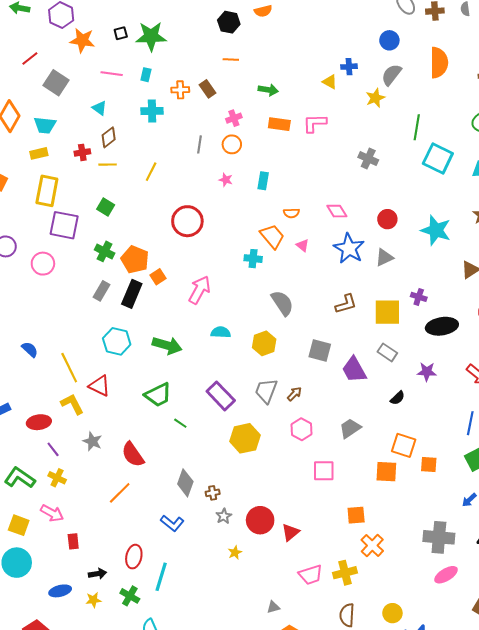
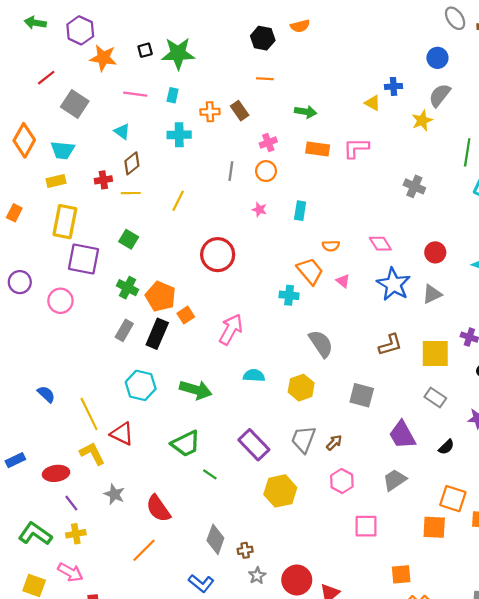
purple trapezoid: (354, 370) -> (402, 435), moved
yellow cross: (57, 478) -> (76, 534), turned -36

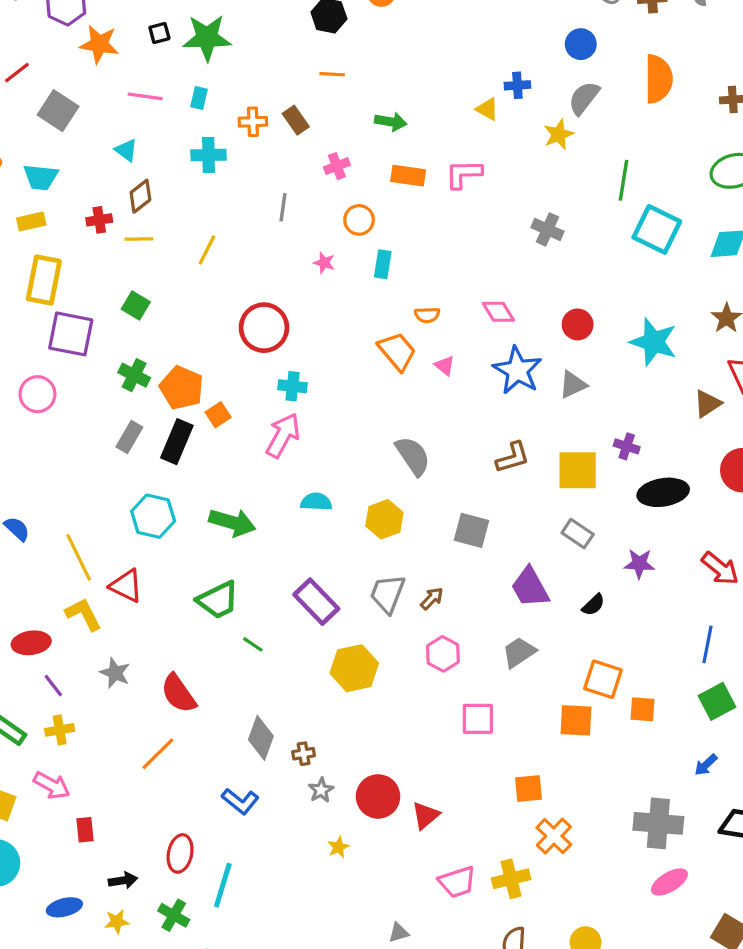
orange circle: (266, 171) -> (359, 220), moved
cyan cross: (289, 295) -> (292, 386), moved

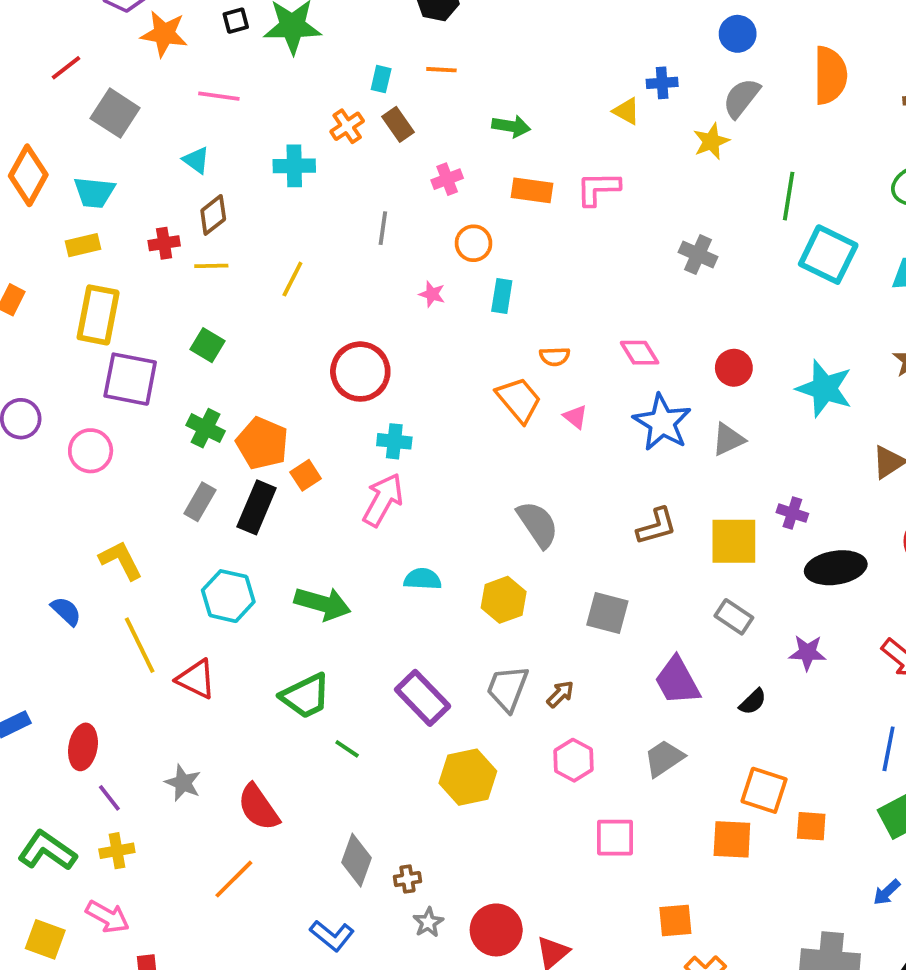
cyan rectangle: (199, 98) -> (381, 79), moved
orange cross: (253, 122) -> (347, 126), turned -32
yellow L-shape: (83, 614) -> (121, 560), moved
red ellipse: (31, 643) -> (83, 747), turned -72

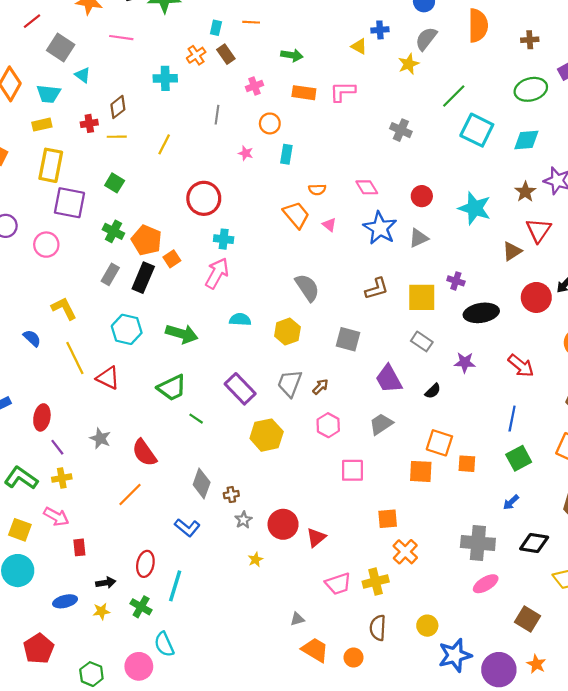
cyan triangle: (196, 160) -> (83, 75), moved
green line: (789, 196) -> (454, 96), turned 36

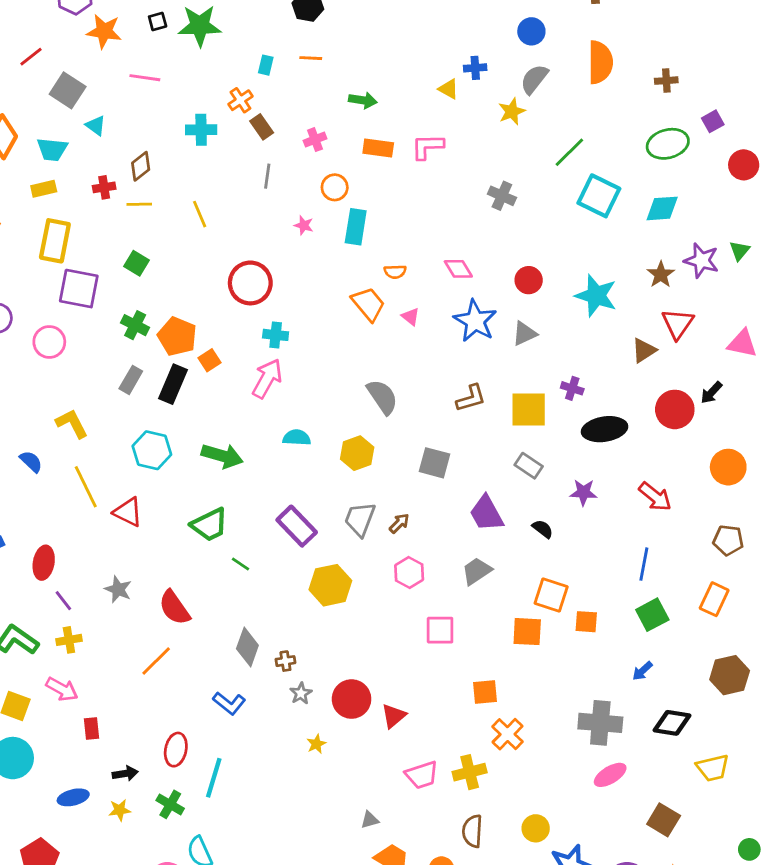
brown rectangle: (226, 54) -> (262, 127), moved
yellow line: (164, 144) -> (200, 214), turned -50
cyan rectangle: (286, 154) -> (356, 227), size x1.4
black semicircle: (433, 391) -> (543, 529), turned -98

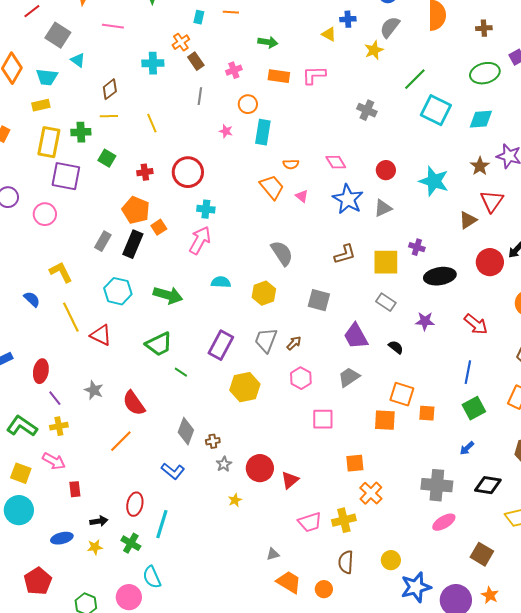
red cross: (104, 187) -> (145, 172), moved
green cross: (135, 325) -> (81, 132), moved, turned -30
purple rectangle: (297, 526) -> (221, 345), turned 72

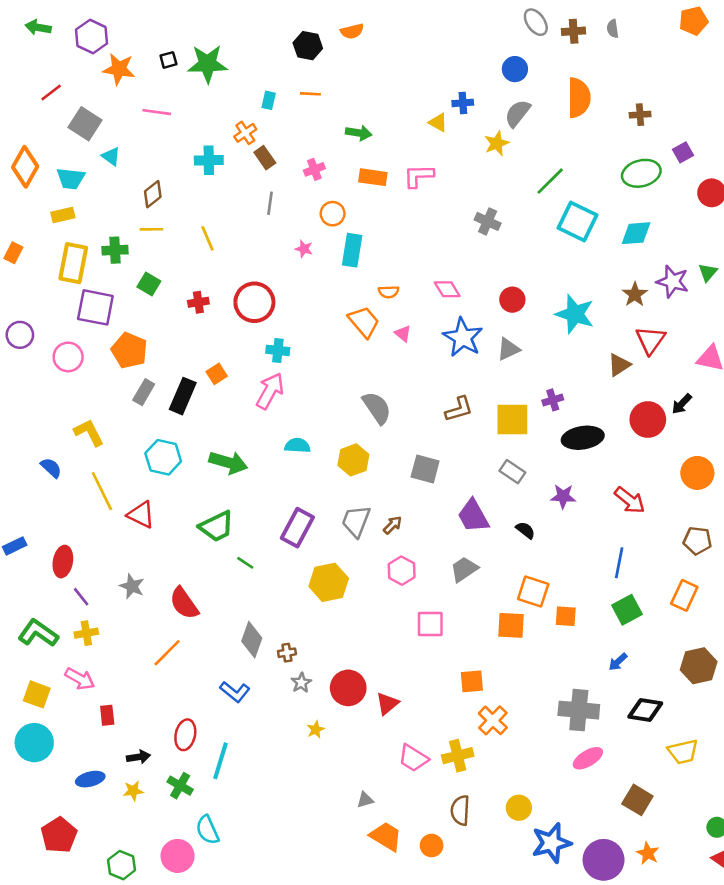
orange pentagon: (136, 210) -> (129, 350), moved
purple cross: (417, 247) -> (553, 400), turned -35
pink trapezoid: (310, 522) -> (413, 758), turned 50

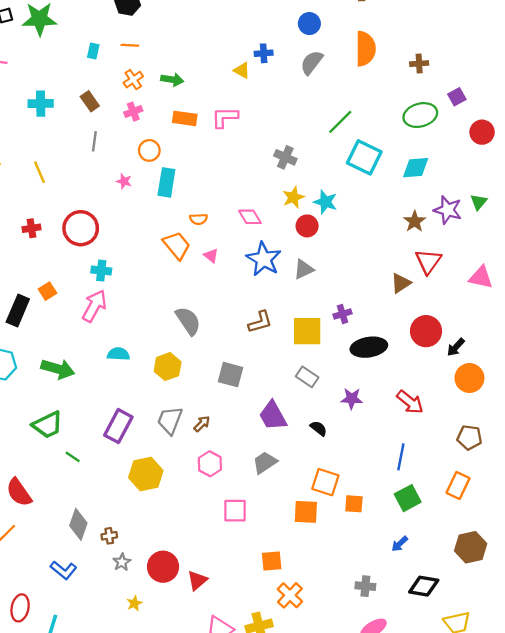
orange cross: (245, 133) -> (133, 80), moved
yellow star: (497, 143) -> (293, 197), moved
cyan star: (575, 314) -> (325, 202), moved, size x0.7
black arrow: (682, 404) -> (456, 347), moved
gray cross: (579, 710) -> (365, 586), size x0.6

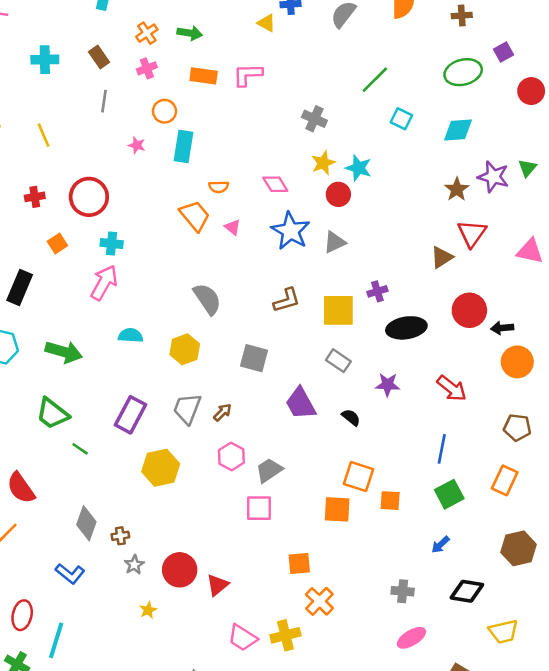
cyan square: (364, 157) -> (401, 119), size x0.6
orange square: (48, 291) -> (57, 243), moved
black arrow: (456, 347) -> (502, 328), turned 42
green trapezoid: (48, 425) -> (52, 414), turned 64
gray trapezoid: (265, 463) -> (269, 470), moved

